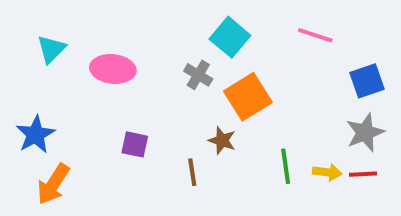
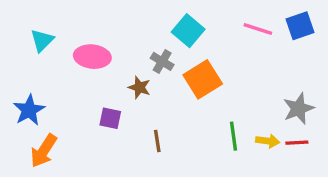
blue square: (367, 81) -> (300, 26), moved
brown star: (222, 140) -> (139, 87), moved

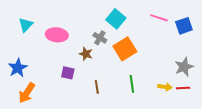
blue square: (300, 26) -> (184, 26), moved
green line: (234, 136) -> (132, 84), moved

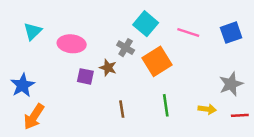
pink line: (159, 18) -> (188, 33), moved
purple square: (68, 73) -> (85, 76), moved
red line: (183, 88) -> (240, 115), moved

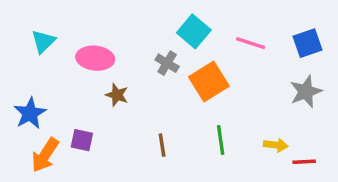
brown star: (108, 68) -> (117, 95), moved
purple square: (85, 76) -> (82, 140), moved
gray star: (231, 84) -> (306, 92), moved
red line: (240, 115) -> (304, 162), moved

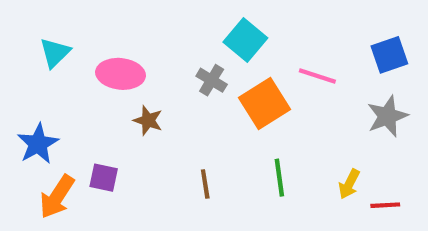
pink line: (251, 43) -> (317, 76), moved
yellow arrow: (276, 145) -> (349, 184), turned 110

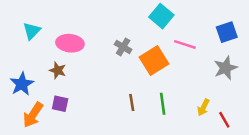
cyan square: (245, 40) -> (161, 16), moved
brown star: (148, 120) -> (58, 70), moved
brown line: (205, 184) -> (132, 102), moved
red line: (385, 205) -> (224, 120), turned 63

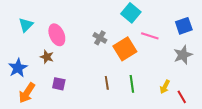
pink ellipse: (70, 43) -> (57, 35), turned 60
purple square: (60, 104) -> (59, 84), moved

